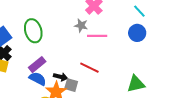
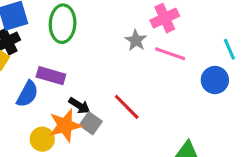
pink line: (97, 36) -> (170, 54), moved
purple rectangle: (37, 65) -> (51, 76), turned 36
blue semicircle: (38, 79) -> (27, 94), moved, turned 72

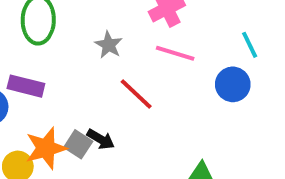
gray star: (136, 40) -> (109, 45), moved
black arrow: (79, 106) -> (101, 139), moved
red line: (127, 107) -> (136, 94), moved

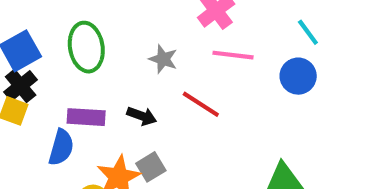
black arrow: (101, 139) -> (142, 116), moved
gray square: (78, 144) -> (151, 167), turned 36

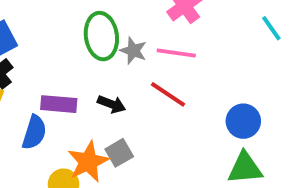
green ellipse: (86, 47) -> (101, 36), moved
pink line: (233, 55) -> (176, 53), moved
blue circle: (298, 76) -> (243, 121), moved

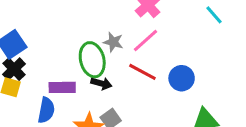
green ellipse: (101, 36) -> (92, 60), moved
pink line: (176, 53) -> (145, 41), turned -44
blue circle: (243, 121) -> (182, 78), moved

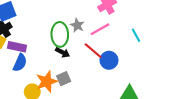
cyan line: (214, 15) -> (136, 35), moved
blue circle: (182, 78) -> (109, 60), moved
purple rectangle: (62, 87) -> (17, 47), moved

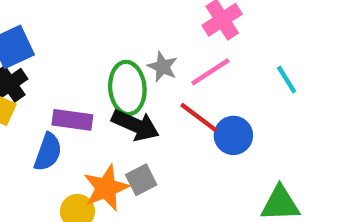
purple rectangle: (17, 47) -> (72, 120), moved
black arrow: (63, 52) -> (135, 125), size x1.5

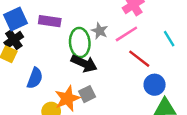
red line: (199, 117) -> (139, 59), moved
purple rectangle: (72, 120) -> (50, 21), moved
blue circle: (233, 135) -> (155, 85), moved

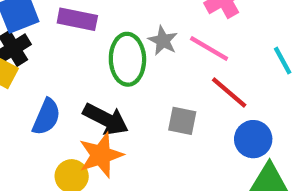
pink line: (126, 34) -> (209, 48), turned 60
black arrow: (84, 63) -> (106, 119), moved
gray square: (87, 94) -> (182, 121), moved, turned 35

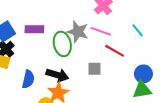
gray star: (163, 41) -> (78, 32), size x1.5
blue circle: (253, 139) -> (143, 74), moved

